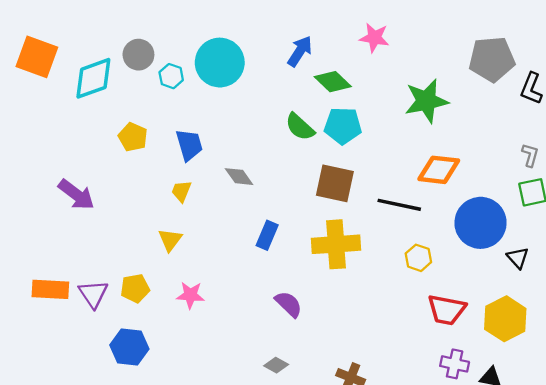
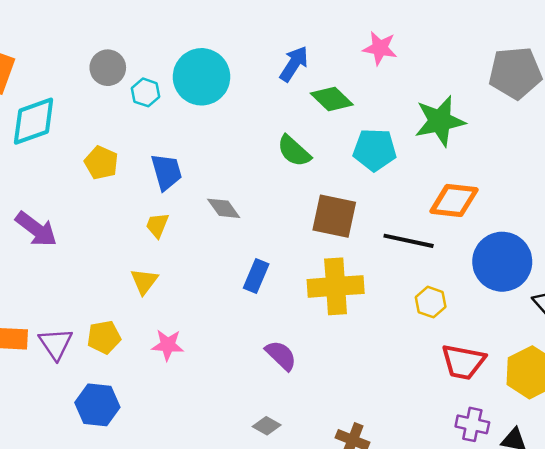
cyan diamond: (93, 78) -> (34, 121), moved
cyan pentagon: (343, 126) -> (375, 150), moved

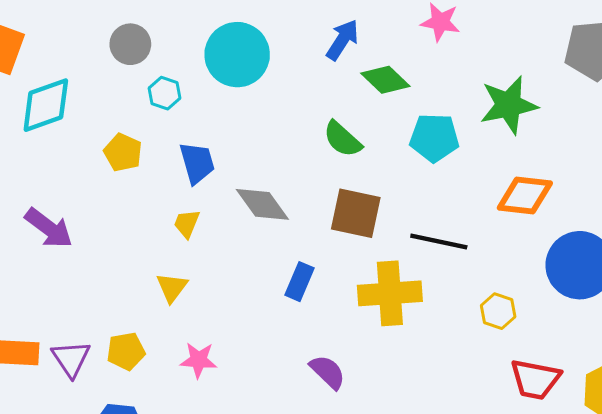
cyan hexagon: (146, 92) -> (164, 93), moved
gray diamond: (224, 208) -> (262, 204), size x1.4
brown square: (334, 216) -> (356, 213), moved
black line: (409, 241) -> (439, 241), moved

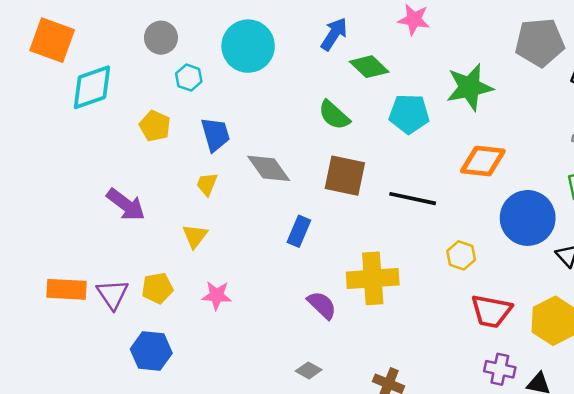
purple arrow: (49, 228) -> (126, 205), moved
yellow cross: (390, 293) -> (373, 278), moved

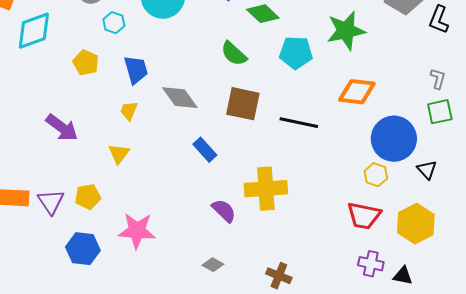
blue rectangle: (299, 231) -> (205, 150), turned -65
yellow hexagon: (461, 255) -> (376, 175), moved
pink star: (217, 295) -> (137, 231), moved, size x1.5

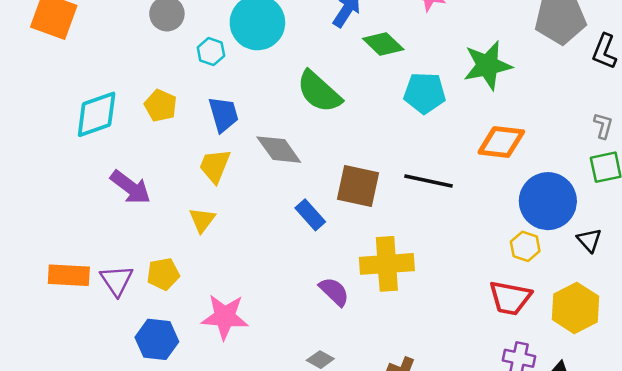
cyan hexagon: (114, 23) -> (211, 52), moved
cyan diamond: (34, 31) -> (97, 114), moved
green semicircle: (234, 54) -> (319, 92), moved, size x1.4
brown square: (243, 104) -> (358, 186), moved
yellow trapezoid: (129, 111) -> (215, 166), size x1.4

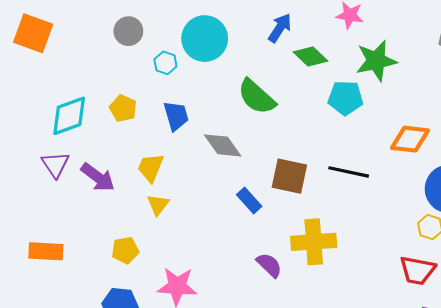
green star: (488, 65) -> (376, 61), moved
yellow trapezoid: (215, 166) -> (151, 168), moved
purple triangle: (117, 280) -> (55, 165), moved

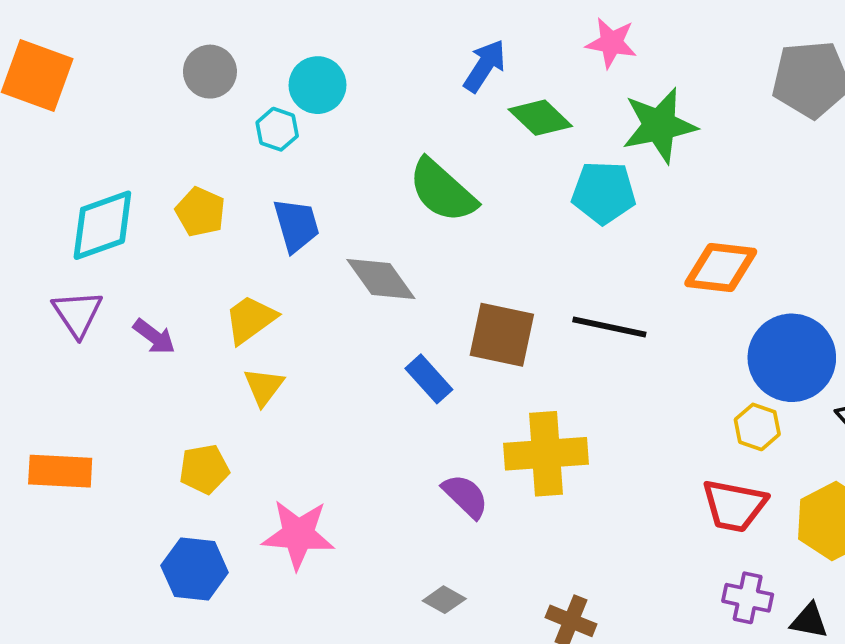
cyan circle: (205, 39) -> (317, 85), moved, size x0.7
yellow trapezoid: (151, 168) -> (250, 319), turned 32
purple arrow: (98, 177) -> (154, 337), size x0.7

